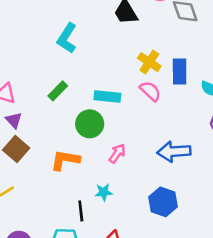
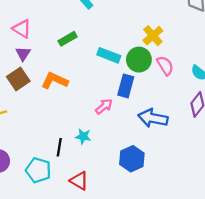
blue rectangle: (180, 71) -> (126, 86), moved
pink semicircle: (150, 91) -> (165, 66), moved
green circle: (90, 124) -> (139, 60), moved
orange L-shape: (65, 160) -> (55, 81), moved

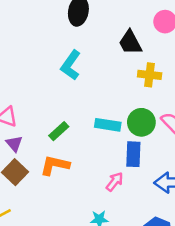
yellow cross: (153, 36) -> (150, 75), moved, turned -30
green rectangle: (68, 39) -> (59, 131), moved

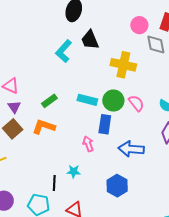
black trapezoid: (130, 42) -> (90, 40), moved
yellow cross: (150, 75) -> (123, 65), size x1.4
pink arrow: (115, 182) -> (88, 144), turned -63

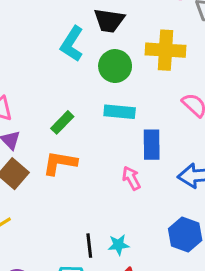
black trapezoid: (90, 40) -> (109, 20), turned -50
green circle: (113, 101) -> (115, 66), moved
cyan star: (74, 171) -> (119, 245), moved

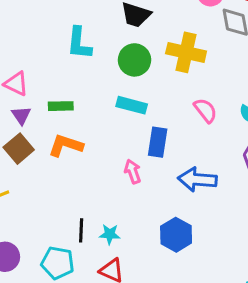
cyan L-shape: (72, 44) -> (79, 43), moved, turned -36
green rectangle: (62, 122) -> (61, 106), moved, turned 35

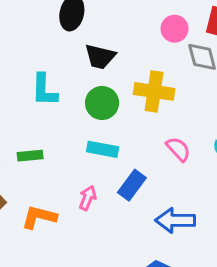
blue rectangle: (158, 142) -> (132, 185), turned 32
orange L-shape: (66, 145) -> (39, 217), moved
pink arrow: (133, 172) -> (88, 198), moved, turned 45

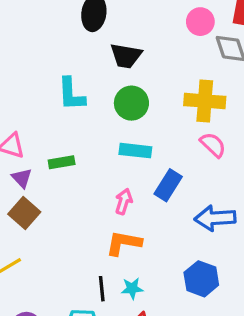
yellow cross: (154, 91) -> (205, 101), moved
orange L-shape: (39, 217) -> (124, 243), moved

